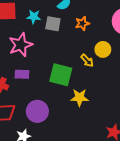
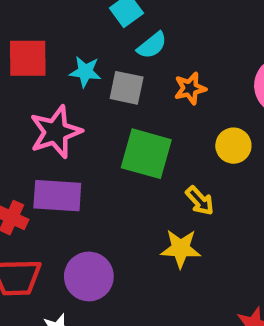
yellow arrow: (87, 61) -> (200, 201), moved
purple rectangle: (22, 74) -> (57, 196), size x1.5
green square: (61, 75) -> (146, 154), moved

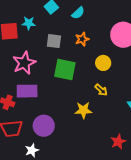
cyan semicircle: (152, 45) -> (78, 13), moved
cyan star: (85, 72) -> (29, 23), moved
yellow arrow: (200, 201) -> (101, 90), moved

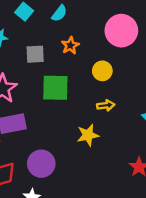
yellow arrow: (101, 90) -> (106, 105), turned -40

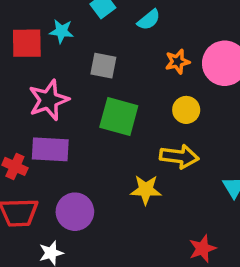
orange star: (70, 45) -> (177, 62), moved
yellow arrow: (106, 105) -> (179, 157), size x1.5

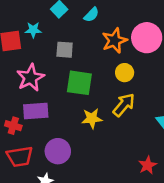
orange star: (177, 62) -> (115, 41), size x1.5
yellow arrow: (179, 157) -> (124, 105), turned -50
yellow star: (146, 190) -> (92, 118), moved

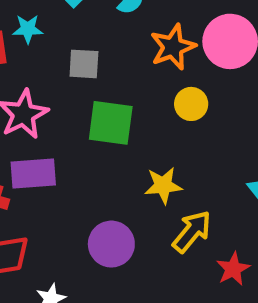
yellow arrow: (124, 105) -> (192, 232), moved
yellow star: (92, 118) -> (163, 185), moved
purple circle: (58, 151) -> (111, 244), moved

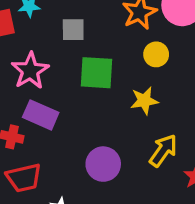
purple rectangle: (33, 173) -> (41, 115), turned 32
yellow star: (163, 185) -> (144, 101), moved

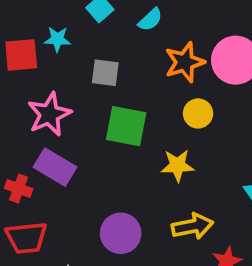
yellow arrow: (163, 151) -> (192, 226), turned 36

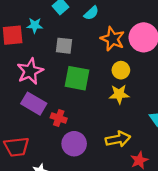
orange star: (185, 62) -> (113, 39), turned -30
yellow star: (177, 166) -> (119, 94), moved
red cross: (19, 188) -> (59, 118), moved

